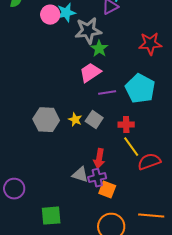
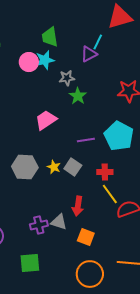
gray star: (88, 31) -> (67, 78), size x0.6
pink trapezoid: (90, 73) -> (46, 120), moved
purple cross: (97, 178) -> (39, 225), moved

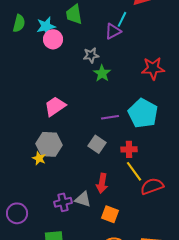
cyan star: (45, 60) -> (46, 26), moved
pink trapezoid: (46, 120) -> (55, 106), moved
yellow star: (54, 167) -> (39, 158), moved

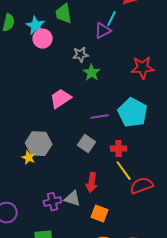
cyan star: (46, 26) -> (36, 26), turned -30
pink trapezoid: (55, 106) -> (61, 99), moved

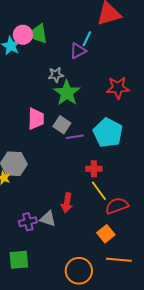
pink circle: (43, 39) -> (23, 35), moved
green star: (92, 73) -> (67, 93), size x1.5
pink trapezoid: (61, 99) -> (36, 119), turned 125
gray square: (87, 144) -> (62, 125), moved
orange square: (100, 214) -> (106, 234), moved, turned 30

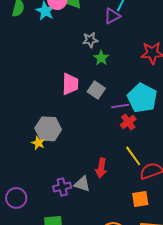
green star: (67, 93) -> (101, 58), size x0.6
purple line: (75, 137) -> (120, 106), moved
red cross: (94, 169) -> (128, 122), moved, turned -35
orange square: (106, 234) -> (140, 199), turned 30

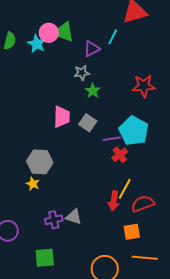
purple triangle: (112, 16) -> (92, 49), moved
yellow star: (38, 143) -> (33, 184), moved
yellow line: (133, 156) -> (125, 189), turned 65
red arrow: (101, 168) -> (114, 201), moved

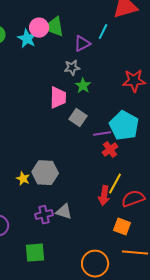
pink trapezoid: (62, 117) -> (58, 98), moved
gray hexagon: (40, 162) -> (45, 173), moved
orange square: (132, 232) -> (122, 227), turned 30

